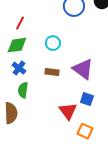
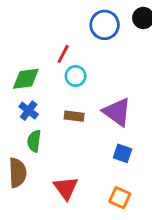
red line: (20, 23) -> (63, 54), moved
red triangle: (68, 111) -> (66, 188), moved

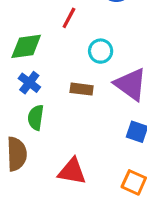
cyan circle: (76, 76) -> (101, 51), moved
red triangle: (66, 188) -> (72, 171), turned -44

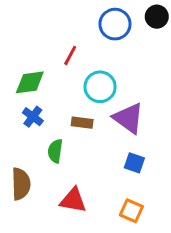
cyan circle: (101, 51) -> (100, 87), size x1.4
green semicircle: (36, 118) -> (55, 151), moved

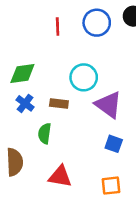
red line: (70, 55) -> (58, 27), moved, turned -30
brown rectangle: (82, 123) -> (59, 103), moved
orange square: (131, 211) -> (111, 186), turned -30

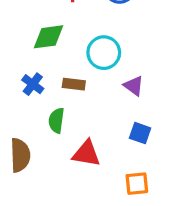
green diamond: (22, 73) -> (49, 37), moved
purple triangle: (108, 105) -> (134, 86), size x0.6
red triangle: (60, 176) -> (86, 154), moved

